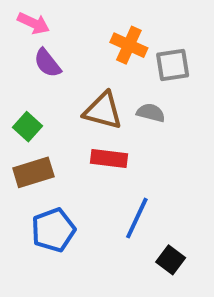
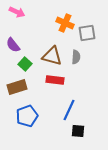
purple semicircle: (47, 63) -> (13, 45), moved
gray semicircle: (151, 113) -> (76, 57), turned 80
green square: (27, 127) -> (25, 64), moved
black square: (171, 260) -> (78, 131), moved, turned -32

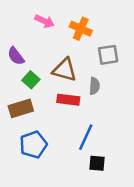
pink arrow: (17, 12) -> (45, 21), moved
gray square: (87, 33) -> (108, 55), moved
gray semicircle: (76, 57) -> (94, 86), moved

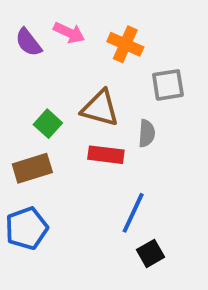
purple semicircle: (16, 56) -> (28, 42), moved
blue pentagon: (33, 145) -> (27, 228), moved
black square: (97, 163) -> (150, 253), turned -35

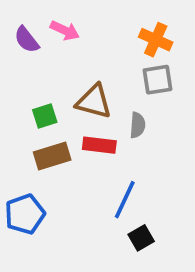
orange cross: (125, 44) -> (156, 40), moved
green square: (48, 124) -> (45, 116), turned 30
brown rectangle: (32, 168) -> (52, 156), moved

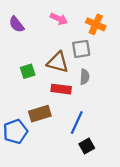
pink arrow: (65, 31) -> (59, 19), moved
gray square: (158, 80) -> (81, 49), moved
brown rectangle: (52, 156) -> (40, 114), moved

